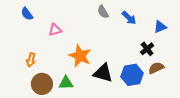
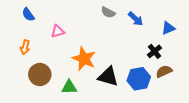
gray semicircle: (103, 12) -> (108, 12), turned -32
orange arrow: (31, 60) -> (25, 47), moved
brown circle: (42, 84) -> (40, 74), moved

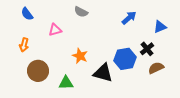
gray semicircle: (108, 12) -> (81, 12), moved
blue arrow: (136, 19) -> (129, 18), turned -84
orange star: (84, 59) -> (80, 56), size x0.7
blue hexagon: (139, 79) -> (125, 59), moved

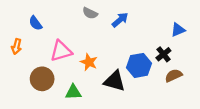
blue semicircle: (27, 14) -> (35, 23), moved
blue arrow: (129, 18) -> (120, 20), moved
pink triangle: (55, 30) -> (61, 51), moved, size x1.5
orange arrow: (24, 45) -> (16, 47), moved

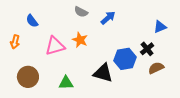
orange star: (89, 62) -> (80, 40), moved
brown circle: (42, 79) -> (28, 77), moved

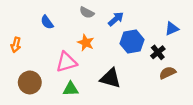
blue semicircle: (32, 21) -> (47, 22), moved
pink triangle: (55, 46) -> (66, 62), moved
blue hexagon: (125, 59) -> (132, 42), moved

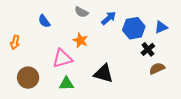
blue hexagon: (132, 42) -> (134, 28), moved

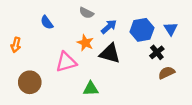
blue arrow: (109, 18) -> (109, 27), moved
blue triangle: (161, 27) -> (171, 29), turned -40
black triangle: (104, 74) -> (110, 53), moved
green triangle: (66, 84) -> (91, 89), moved

